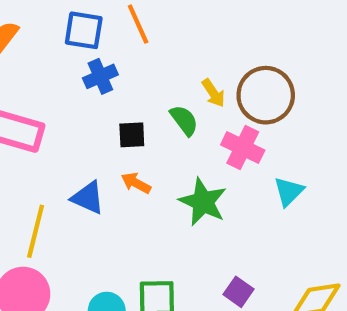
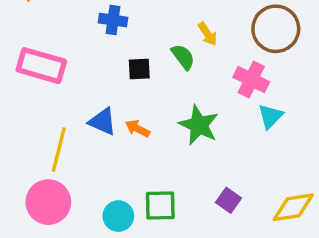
blue cross: (100, 76) -> (113, 20), turned 32
brown circle: (266, 95) -> (276, 29), moved
pink cross: (243, 147) -> (251, 80), moved
orange arrow: (136, 183) -> (138, 129), moved

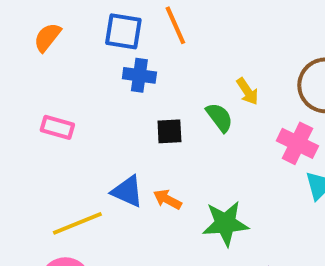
pink rectangle: (41, 66) -> (57, 127), size x0.6
green star: (199, 125) -> (225, 223), moved, turned -30
yellow line: (59, 150) -> (77, 223), turned 54

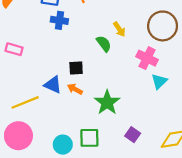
black square: (169, 131) -> (76, 68), moved
green star: (225, 223) -> (107, 102), turned -30

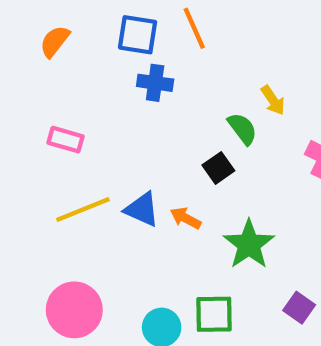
black square: (76, 68) -> (218, 168), moved, turned -32
yellow line: (25, 102) -> (83, 209), moved

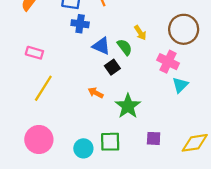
yellow line: (83, 209) -> (43, 88), turned -36
blue triangle: (142, 209) -> (101, 46), moved
purple square: (299, 308) -> (154, 138), turned -32

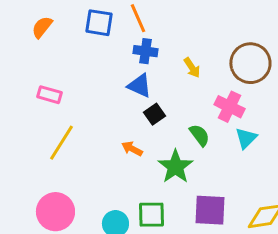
blue cross: (80, 24) -> (145, 51), moved
green semicircle: (125, 47) -> (199, 135), moved
purple square: (154, 138) -> (210, 210), size x1.6

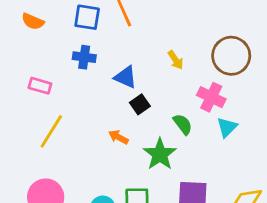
orange semicircle: (42, 27) -> (33, 21), turned -105
blue cross: (145, 51) -> (84, 57), moved

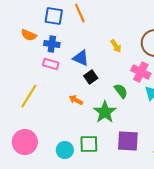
orange semicircle: (33, 21) -> (29, 35), moved
pink rectangle: (40, 86) -> (51, 64), moved

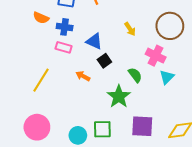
orange arrow: (76, 100) -> (83, 76), moved

